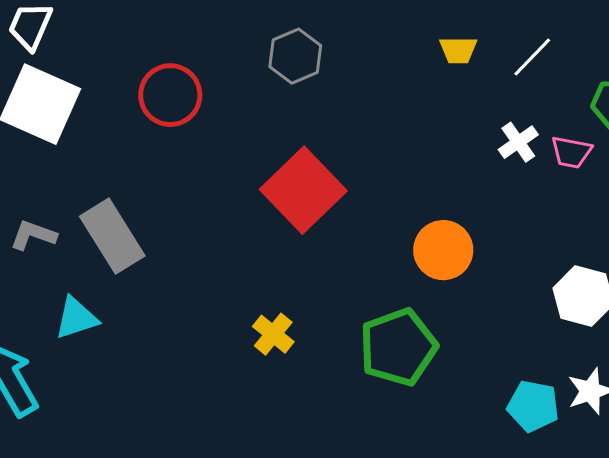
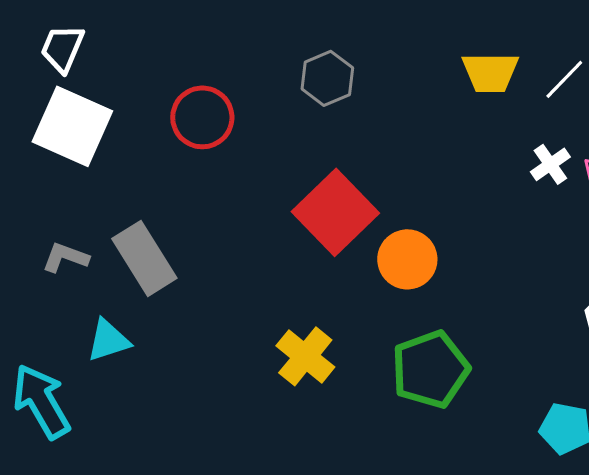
yellow trapezoid: (458, 50) -> (490, 72), size x1.5
orange circle: (443, 250) -> (407, 259), moved
yellow cross: (273, 334) -> (305, 356), size x1.4

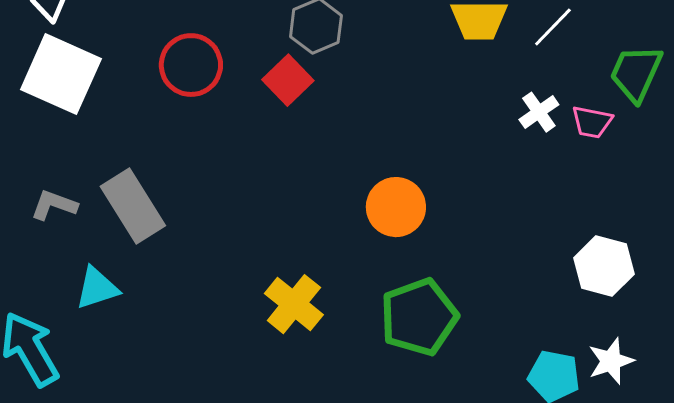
red square: (335, 212) -> (288, 80), moved, size x0.6

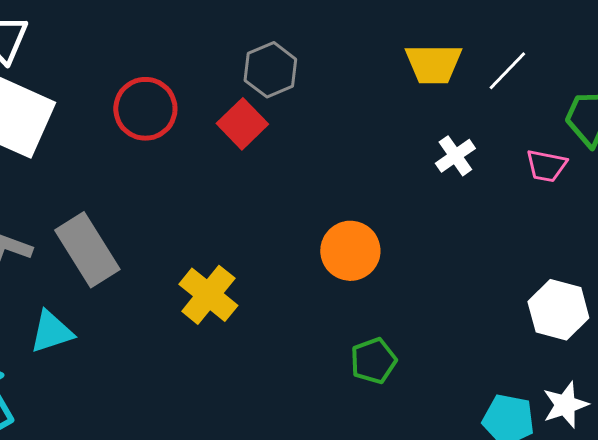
white cross: (539, 112) -> (455, 156), moved
yellow cross: (294, 304) -> (208, 295), moved
green pentagon: (419, 317) -> (373, 361), size x0.6

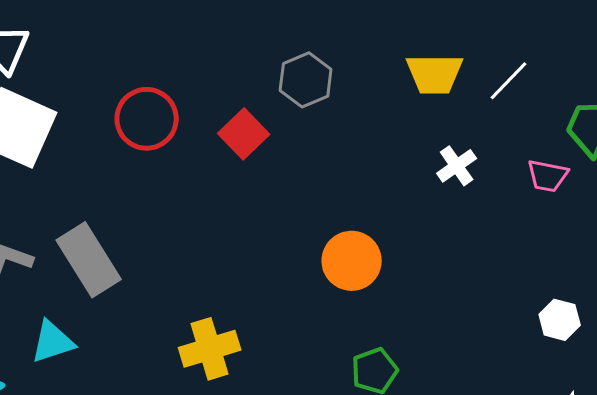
gray hexagon: (270, 70) -> (306, 80), moved
yellow cross: (208, 295) -> (210, 349), moved, turned 34
white hexagon: (558, 310) -> (560, 320), size x0.7

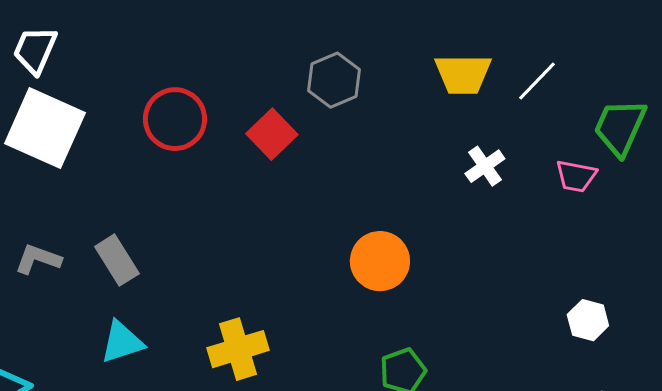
gray rectangle: (89, 260) -> (117, 260), size x0.7
cyan triangle: (53, 342) -> (122, 342), moved

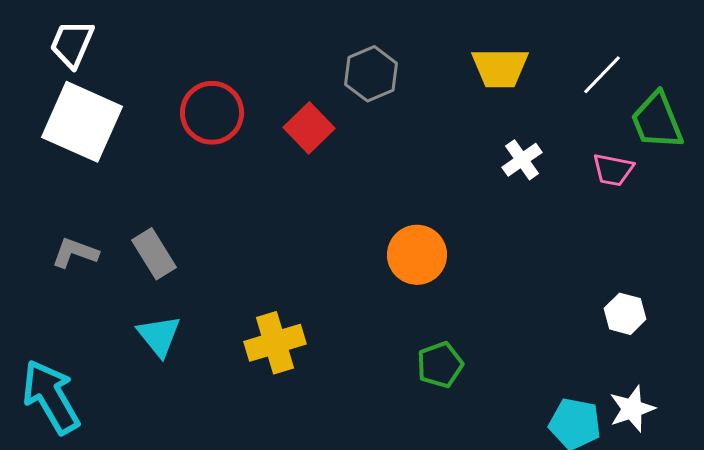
white line: (537, 81) -> (602, 75), moved
green trapezoid: (620, 127) -> (657, 121), turned -46
cyan triangle: (122, 342) -> (159, 336), turned -51

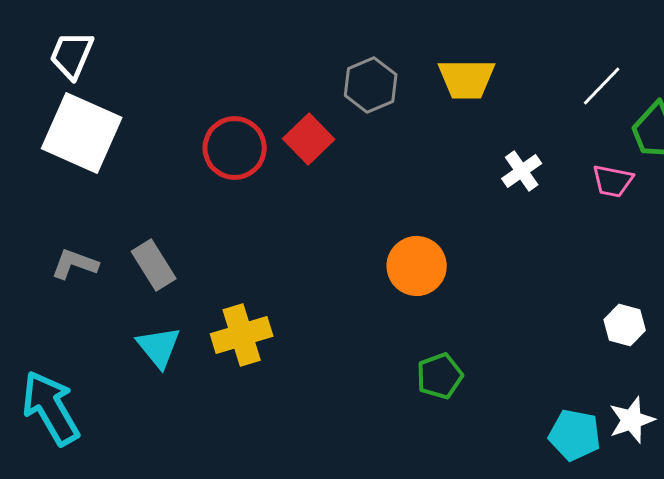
yellow trapezoid: (500, 68) -> (467, 79), moved
red circle: (212, 113) -> (235, 148), moved
yellow cross: (275, 343) -> (242, 335), moved

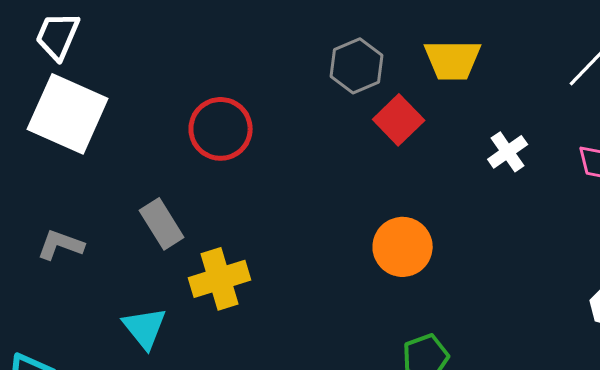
red square: (309, 139) -> (399, 120), moved
gray rectangle: (154, 265) -> (162, 224), moved
yellow cross: (242, 335) -> (220, 279), moved

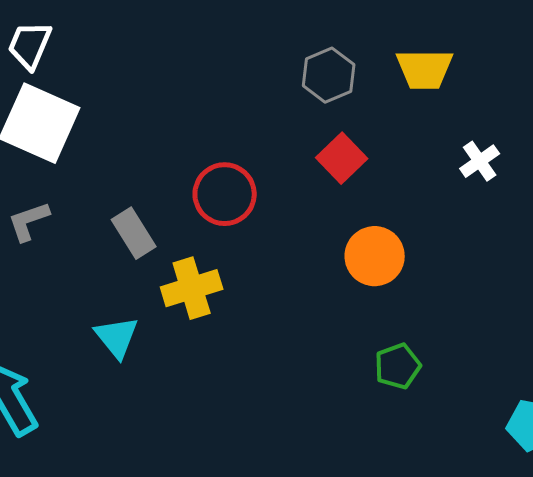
red square: (399, 120) -> (342, 158), moved
red circle: (221, 129) -> (225, 194), moved
gray L-shape: (61, 245) -> (29, 221), moved, turned -39

